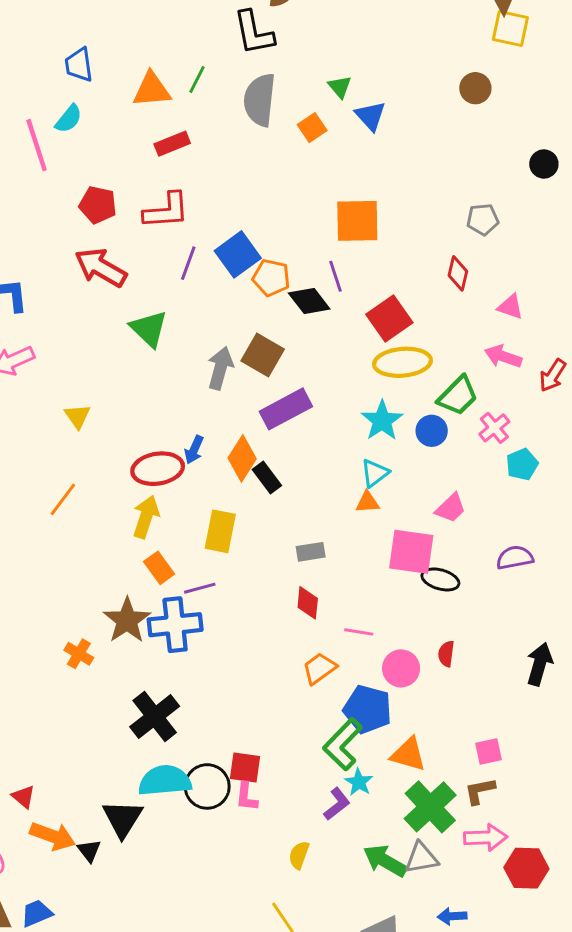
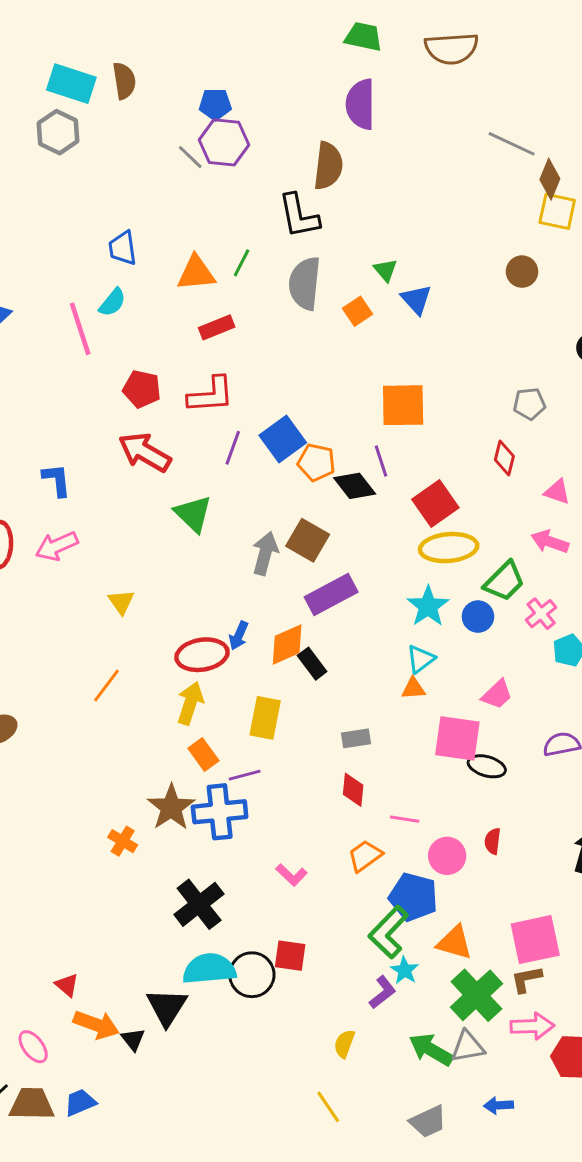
orange diamond: (242, 458) -> (287, 644), turned 33
pink square: (489, 751) -> (535, 940), size x1.8
pink L-shape: (247, 797) -> (292, 875), moved, turned -52

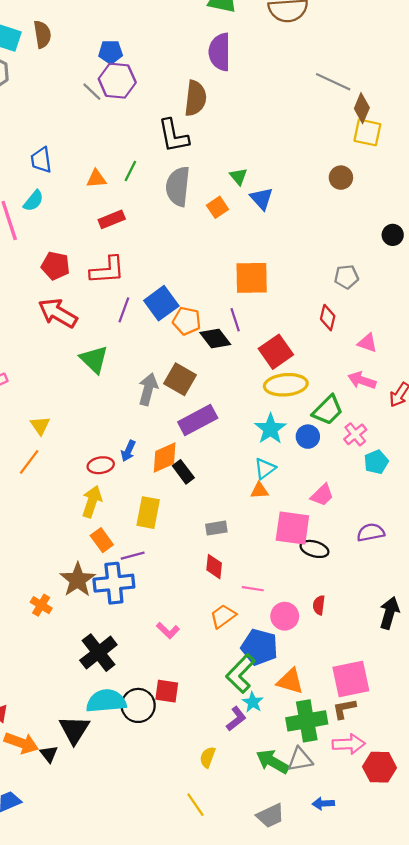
orange triangle: (196, 273) -> (96, 179), size x0.7
red ellipse: (202, 655) -> (101, 465), size x0.7
orange line: (107, 686) -> (29, 462), moved
green cross: (476, 995) -> (307, 721), turned 33

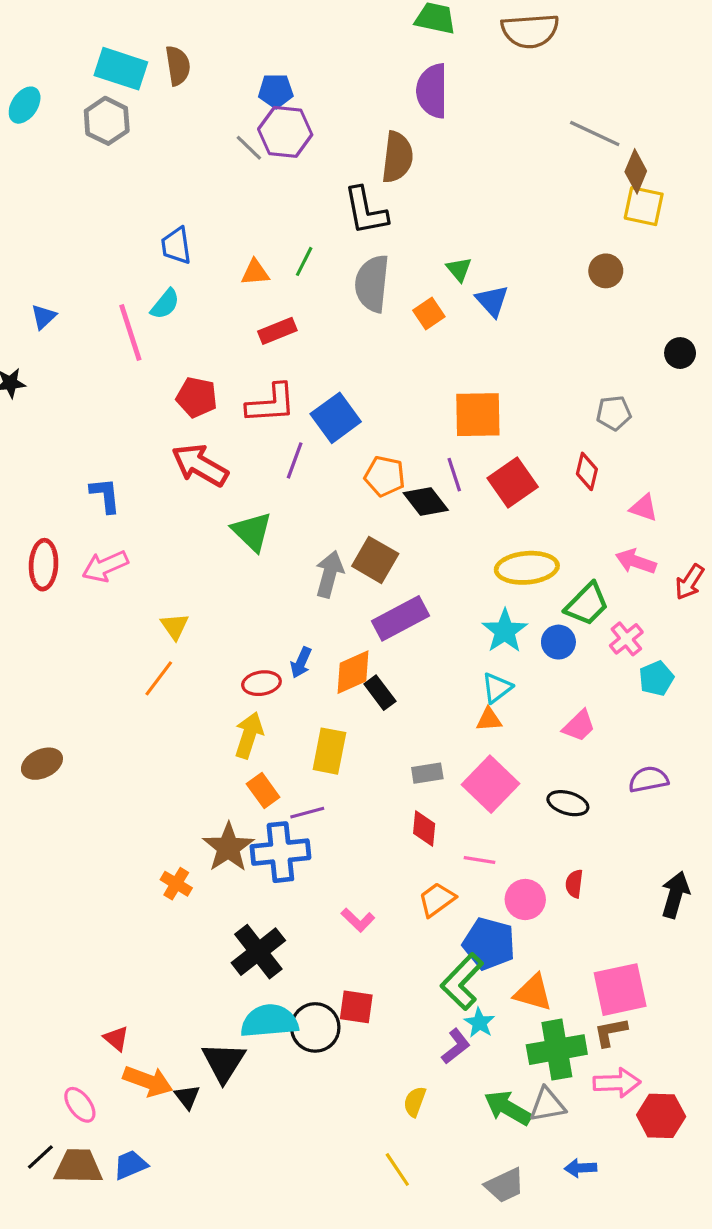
blue square: (161, 303) -> (336, 418), moved
red square: (276, 352) -> (513, 483), moved
pink square: (292, 528) -> (491, 784), moved, turned 36

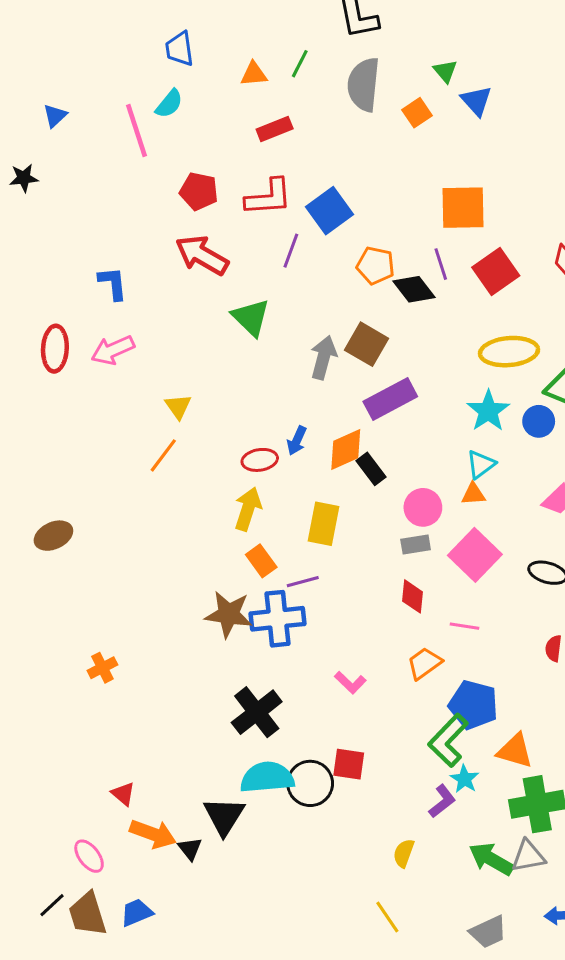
brown star: (228, 847) -> (229, 614), turned -30
orange cross: (176, 884) -> (102, 668), moved, turned 32
pink circle: (525, 899) -> (423, 507), moved
brown trapezoid: (78, 1166) -> (88, 914), turned -108

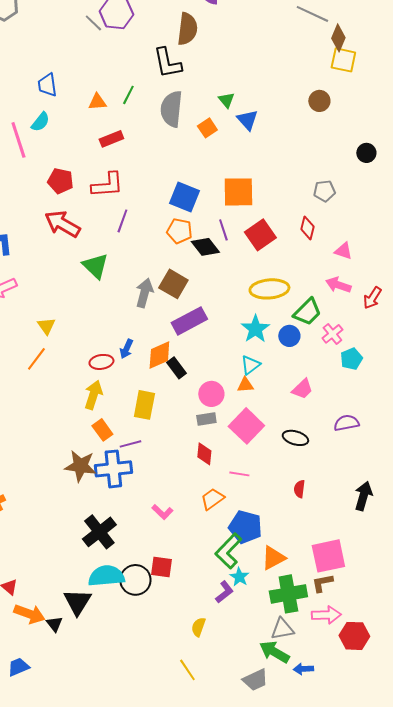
blue square: (329, 211) -> (184, 197), moved, turned -32
orange triangle: (515, 751) -> (273, 558), turned -44
green arrow: (491, 859) -> (274, 652), moved

